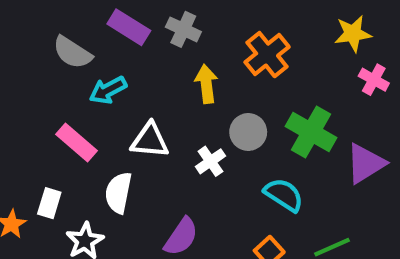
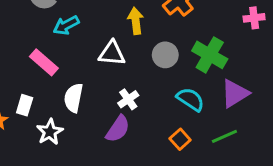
pink cross: (374, 80) -> (254, 18), turned -36
white triangle: (150, 140) -> (112, 53), moved
white cross: (211, 161) -> (128, 99), moved
purple triangle: (365, 163) -> (235, 93), moved

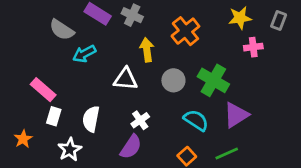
pink rectangle: (44, 62) -> (43, 90), moved
white rectangle: (25, 105) -> (54, 116), moved

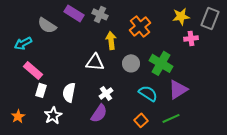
gray rectangle: (279, 20) -> (210, 18), size x1.5
cyan arrow: (84, 54) -> (23, 43), moved
orange star: (23, 139) -> (18, 116), moved

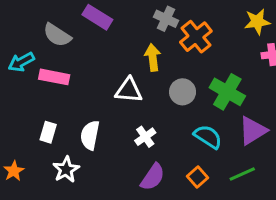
gray cross: (100, 14) -> (166, 19), moved
pink rectangle: (33, 70) -> (54, 77), moved, turned -30
purple semicircle: (99, 113) -> (153, 177), moved

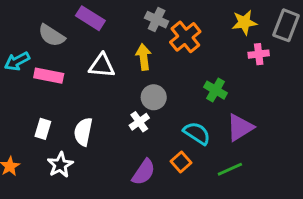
white triangle: (129, 90) -> (102, 66), moved
gray circle: (183, 92) -> (154, 97), moved
green cross: (227, 92) -> (216, 90), size x0.7
white cross: (145, 137) -> (139, 122), moved
orange square: (197, 177) -> (181, 162), moved

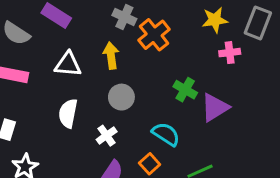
white cross: (139, 122) -> (107, 136), moved
purple triangle: (240, 127) -> (215, 107), moved
white semicircle: (83, 132) -> (68, 113), moved

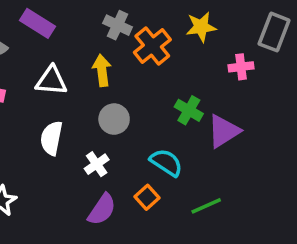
yellow star: (215, 20) -> (201, 27), moved

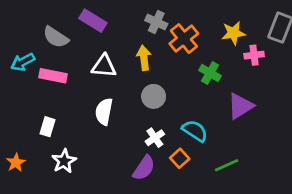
yellow star: (201, 27) -> (233, 33), moved
green cross: (189, 110) -> (210, 73), moved
white cross: (97, 164) -> (155, 138), moved

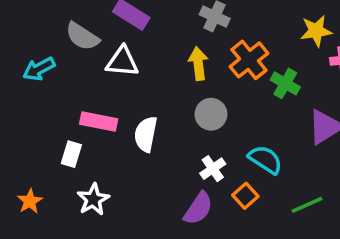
orange cross: (184, 39) -> (249, 60), moved
white triangle: (104, 66) -> (122, 62), moved
pink rectangle: (53, 76) -> (99, 121), moved

